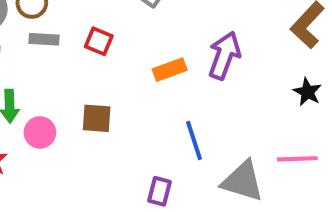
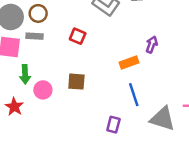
gray rectangle: (44, 39) -> (35, 36), moved
purple arrow: (224, 55) -> (152, 45), size x0.6
orange rectangle: (170, 70) -> (129, 62), moved

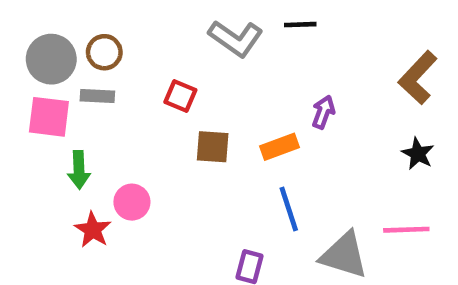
brown square: (76, 82) -> (213, 147), moved
pink circle: (43, 90) -> (132, 202), moved
red star: (14, 107) -> (93, 230), moved

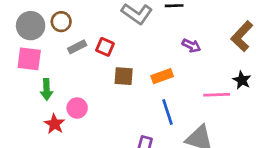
gray rectangle: (97, 96) -> (77, 47), moved, turned -30
purple arrow: (323, 112) -> (191, 46), moved, turned 96
pink line: (406, 230) -> (217, 95), moved

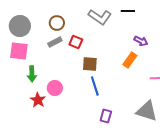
brown circle: (61, 22) -> (57, 23), moved
orange rectangle: (162, 76) -> (130, 60), moved, turned -35
blue line: (167, 112) -> (95, 86), moved

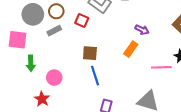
gray circle: (20, 26) -> (33, 14), moved
red square: (76, 42) -> (82, 20), moved
red star: (38, 100) -> (42, 99), moved

